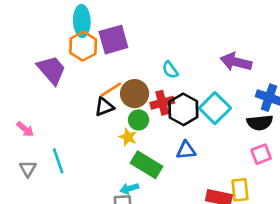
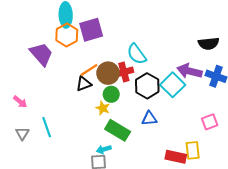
purple arrow: (236, 62) -> (190, 71), moved
cyan semicircle: (170, 70) -> (137, 54), size x1.5
red cross: (162, 103) -> (124, 72), moved
black semicircle: (260, 123) -> (209, 43), moved

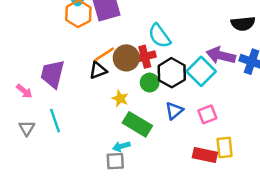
purple trapezoid: (41, 54) -> (53, 74), moved, turned -125
green circle: (111, 94) -> (150, 83), moved
blue triangle: (149, 119) -> (174, 111), turned -35
pink square: (210, 122) -> (207, 114), moved

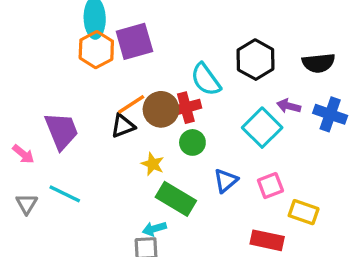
purple arrow: (221, 55) -> (289, 106), size x0.6
black hexagon: (172, 73) -> (255, 60), moved
purple trapezoid: (53, 74) -> (61, 131), turned 144
cyan line: (55, 121) -> (65, 194), turned -45
yellow rectangle: (225, 148) -> (304, 212), moved, turned -65

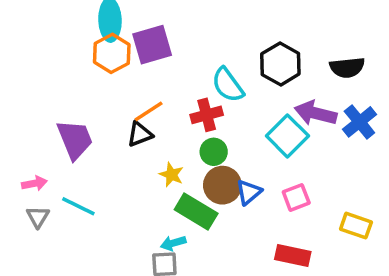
purple arrow: (289, 106) -> (316, 113), size x1.6
brown circle: (161, 109) -> (222, 185), moved
blue cross: (330, 114) -> (359, 122), turned 32
pink arrow: (23, 154) -> (34, 183), moved, turned -50
yellow rectangle: (304, 212) -> (356, 226), moved

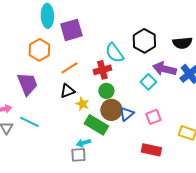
orange hexagon: (112, 53) -> (39, 50), moved
black triangle: (140, 134) -> (67, 91), moved
cyan square: (287, 136) -> (148, 82), size x0.7

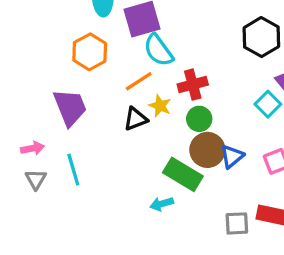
cyan semicircle: (114, 53) -> (158, 50), moved
yellow star: (82, 104) -> (160, 106), moved
cyan line: (29, 122) -> (73, 170), turned 48
gray square: (78, 155) -> (237, 223), moved

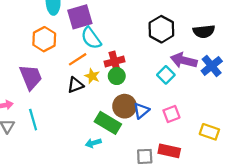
green circle: (199, 119) -> (117, 76), moved

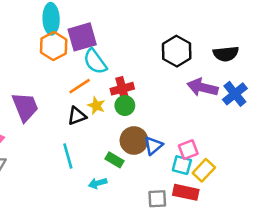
orange hexagon: (44, 39) -> (54, 46), moved
cyan square: (166, 75) -> (182, 165), moved, turned -30
cyan line: (33, 120) -> (68, 156), moved
green rectangle: (108, 123) -> (114, 160), size x0.6
yellow rectangle: (209, 132) -> (204, 170), moved, turned -66

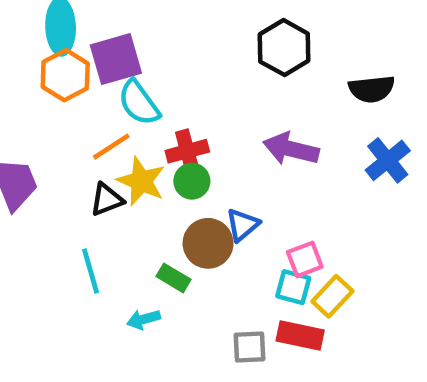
black hexagon: (177, 51) -> (284, 48), moved
purple arrow: (203, 87) -> (291, 149), moved
yellow star: (96, 106) -> (141, 181), size x1.5
blue triangle: (153, 146) -> (243, 225), moved

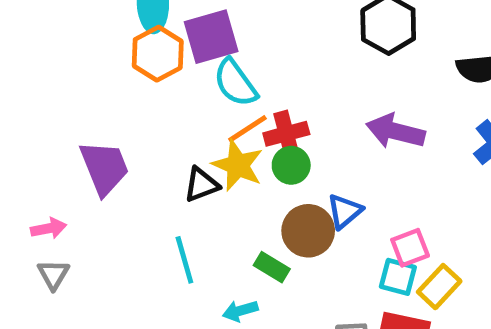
orange line: (111, 147) -> (247, 129), moved

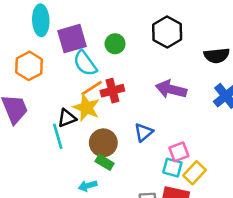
orange hexagon: (158, 54) -> (29, 66), moved
green circle: (291, 165) -> (115, 44), moved
brown circle: (308, 231) -> (103, 143), moved
cyan line: (184, 260) -> (58, 136), moved

